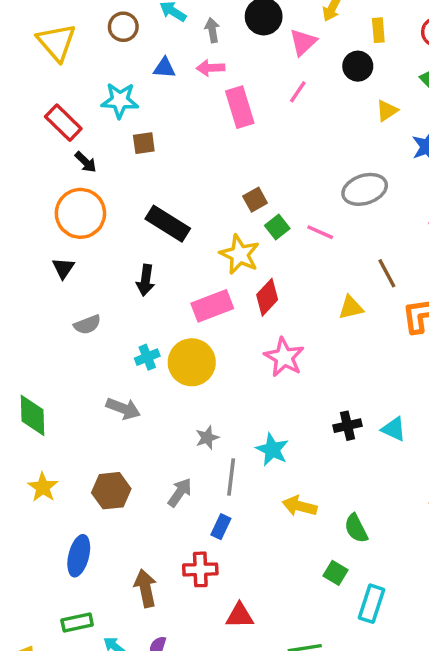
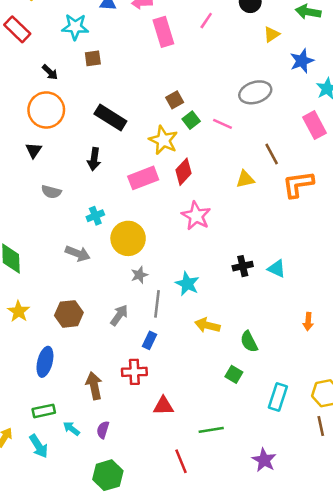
red rectangle: (63, 123) -> (17, 29), moved
gray semicircle: (87, 325) -> (51, 192), turned 36
yellow circle: (192, 362) -> (128, 238), moved
cyan rectangle: (371, 604) -> (278, 397), moved

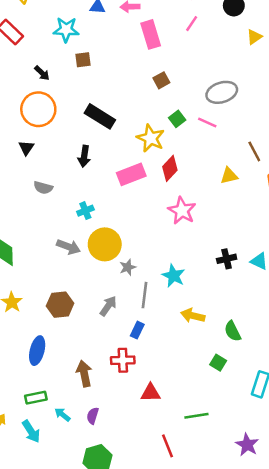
gray ellipse: (255, 92) -> (222, 92), moved
brown square: (175, 100) -> (161, 80), moved
yellow circle: (128, 238) -> (105, 244), moved

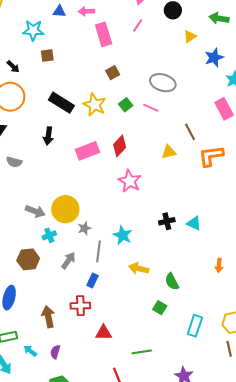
gray ellipse: (222, 92) -> (163, 83), turned 35
yellow star: (151, 138) -> (94, 105), moved
cyan cross: (85, 211) -> (49, 235), moved

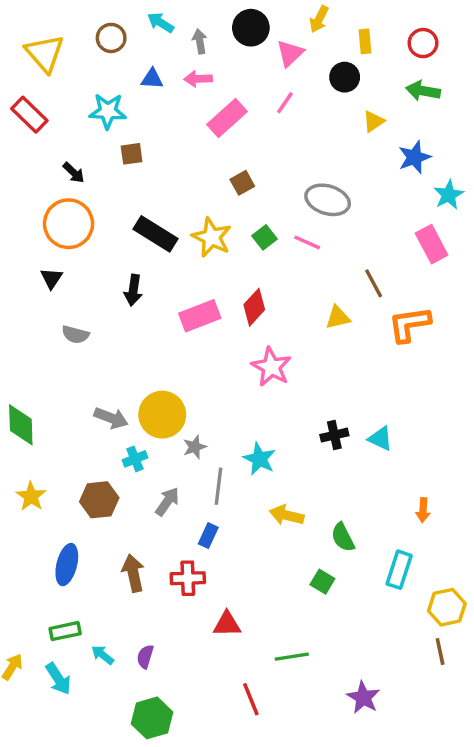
pink rectangle: (104, 34) -> (227, 118), turned 65
brown arrow: (48, 317) -> (133, 573), moved
cyan rectangle: (195, 326) -> (399, 570), moved

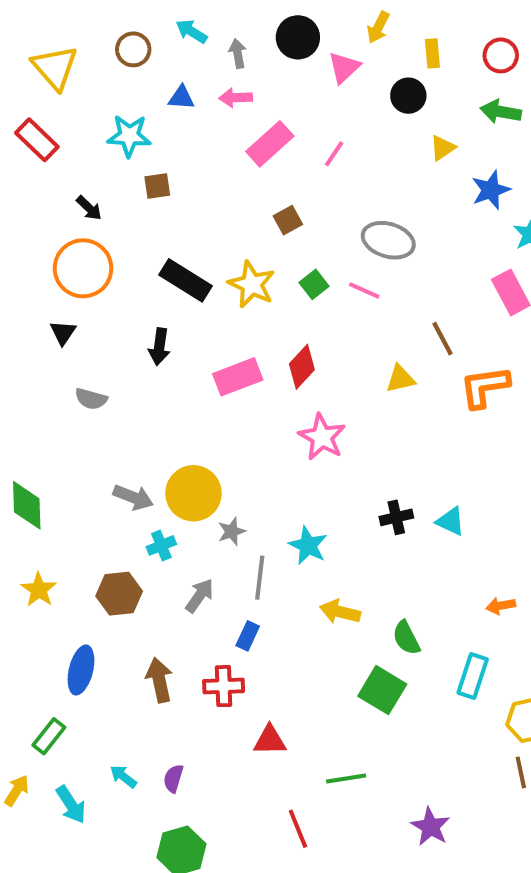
pink line: (285, 103) -> (334, 154), moved
orange arrow: (423, 510) -> (501, 606), turned 75
green square: (322, 582) -> (382, 690), size x1.6
green rectangle: (65, 631) -> (49, 736), moved, turned -40

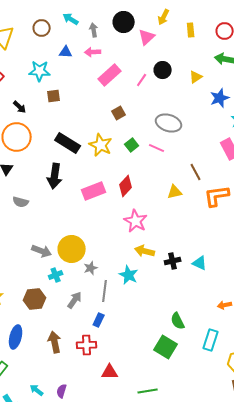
black circle: (408, 96) -> (163, 70), moved
black arrow: (159, 347) -> (55, 176), size x1.4
yellow arrow: (340, 612) -> (145, 251), moved

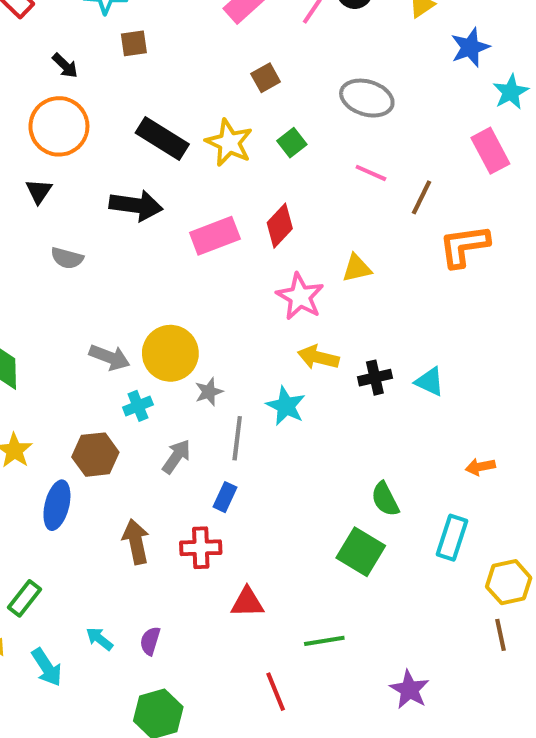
pink line: (157, 148) -> (371, 173), moved
brown line: (196, 172) -> (422, 197), turned 54
black arrow: (55, 176) -> (136, 205), turned -90
yellow triangle: (175, 192) -> (357, 268), moved
blue ellipse: (16, 337) -> (57, 505), moved

